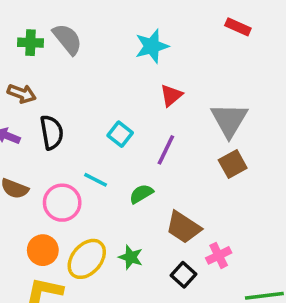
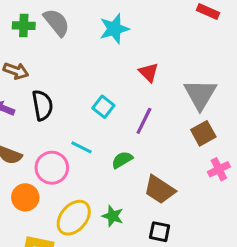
cyan star: (152, 46) -> (114, 29), moved
red triangle: (171, 95) -> (149, 72), turned -35
orange circle: (43, 250) -> (25, 197), moved
pink cross: (219, 255) -> (219, 169), moved
black square: (183, 275) -> (160, 232), turned -30

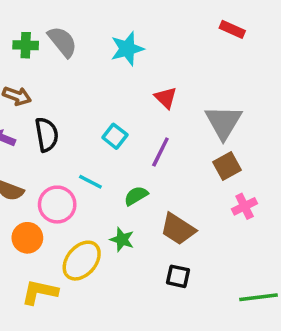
green star: (113, 216) -> (122, 240), moved

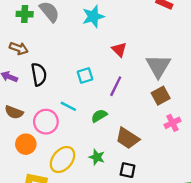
cyan square: (115, 136) -> (85, 76), turned 35
green star: (122, 240) -> (97, 157), moved

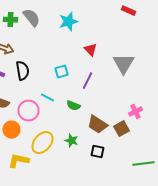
brown square: (161, 96) -> (121, 129), moved
green semicircle: (99, 116) -> (73, 106), turned -128

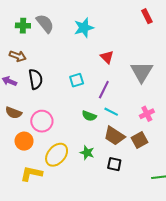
red rectangle: (128, 11) -> (147, 16), turned 40
cyan line: (47, 98) -> (111, 112), moved
pink cross: (135, 112) -> (147, 114), moved

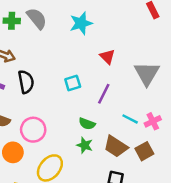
cyan line: (111, 112) -> (130, 119), moved
green star: (87, 153) -> (85, 145), moved

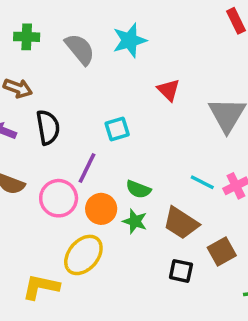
gray semicircle: (37, 18) -> (80, 49), moved
purple line: (104, 94) -> (87, 168), moved
brown square: (144, 151) -> (222, 251), moved
orange circle: (13, 152) -> (101, 209), moved

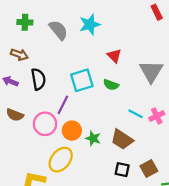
cyan square: (117, 129) -> (82, 80), size x1.5
green semicircle: (138, 189) -> (111, 85), moved
brown square: (222, 251) -> (149, 169), moved

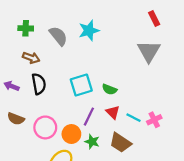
brown arrow: (19, 55) -> (31, 58), moved
red triangle: (114, 56) -> (113, 112), moved
gray triangle: (151, 71) -> (149, 51), moved
purple line: (63, 105) -> (89, 117), moved

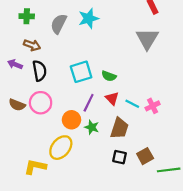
gray semicircle: (58, 36) -> (59, 24), turned -114
purple arrow: (11, 86) -> (15, 64), moved
pink circle: (45, 127) -> (41, 103), moved
brown trapezoid: (120, 143) -> (119, 128), turned -105

